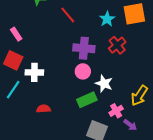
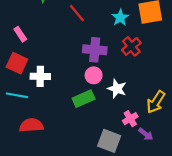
cyan line: (13, 90) -> (17, 95), turned 66
green rectangle: (87, 100) -> (84, 99), moved
red semicircle: (43, 109) -> (31, 125), moved, size x1.5

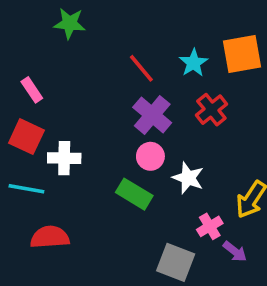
red line: (77, 13) -> (141, 68), moved
purple cross: (95, 50) -> (152, 115), turned 35
green rectangle: (84, 99) -> (134, 194), turned 55

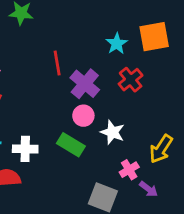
red line: (141, 68) -> (57, 63), moved, turned 30
white cross: (64, 158) -> (25, 149), moved

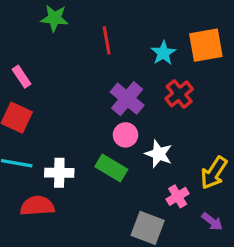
red line: (57, 63) -> (107, 40), moved
purple arrow: (149, 189) -> (212, 222), moved

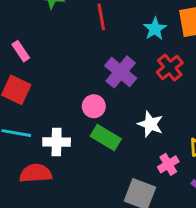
pink circle: (126, 135) -> (94, 106), moved

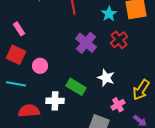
pink circle: (94, 106) -> (40, 66), moved
white cross: (57, 142) -> (55, 101), moved

